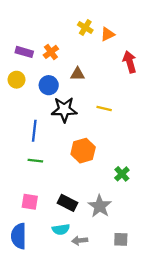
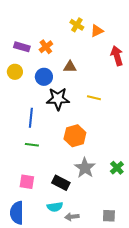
green cross: (122, 174) -> (117, 168), moved
gray star: (100, 206) -> (85, 168), moved

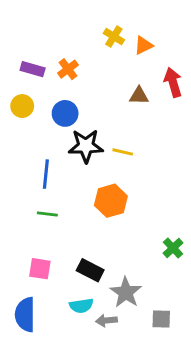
brown triangle: (70, 67) -> (139, 96), moved
yellow line: (94, 98) -> (123, 152), moved
gray star: (85, 168) -> (126, 292), moved

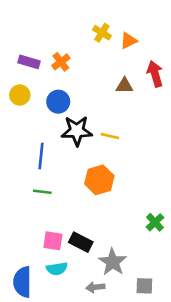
pink square: (40, 269) -> (53, 241), moved
cyan semicircle: (81, 306) -> (57, 269), moved

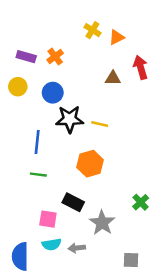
black rectangle: (81, 242) -> (73, 202), moved
gray star: (113, 262) -> (102, 223), moved
gray arrow: (95, 287) -> (77, 248), moved

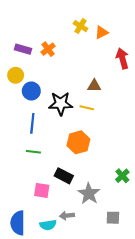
brown triangle: (113, 78) -> (94, 86), moved
blue circle: (53, 93) -> (31, 91), moved
cyan semicircle: (52, 244) -> (48, 225), moved
gray square: (131, 260) -> (113, 218), moved

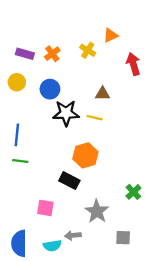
yellow cross: (81, 26) -> (88, 50), moved
blue circle: (31, 91) -> (50, 89), moved
blue line: (32, 123) -> (17, 135), moved
green line: (33, 152) -> (20, 161), moved
black rectangle: (64, 176) -> (69, 181), moved

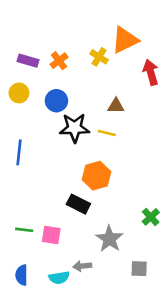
orange triangle: (111, 35) -> (125, 40), size x1.6
green line: (20, 161) -> (24, 230), moved
blue semicircle: (19, 243) -> (22, 275), size x0.7

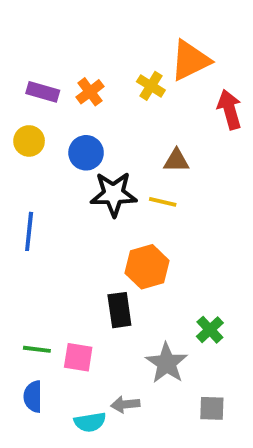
black rectangle: (78, 204) -> (119, 310), turned 55
green cross: (151, 217) -> (210, 330), moved
blue semicircle: (22, 275) -> (33, 397), moved

